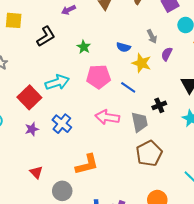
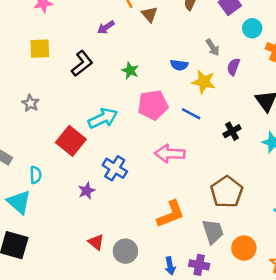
gray trapezoid: (139, 122) -> (213, 232), moved
purple star: (32, 129) -> (87, 191), moved
orange L-shape: (87, 164) -> (171, 214), moved
red triangle: (36, 172) -> (96, 242), moved

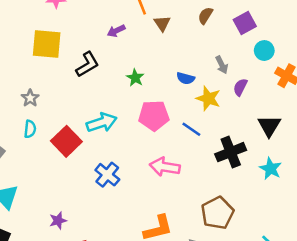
yellow square: (40, 49) -> (47, 44), size x1.4
black cross: (232, 131) -> (231, 152), size x1.6
cyan semicircle: (36, 175) -> (30, 129), moved
purple star: (87, 191) -> (58, 221), moved

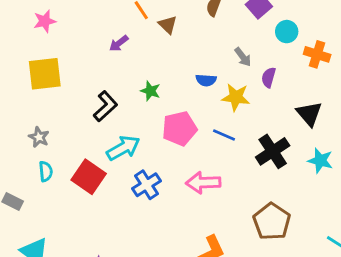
black L-shape: (87, 64) -> (105, 106), moved
blue cross: (107, 175) -> (146, 185), moved, turned 30

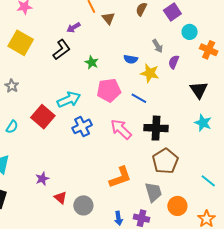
yellow square: (45, 74) -> (21, 43), turned 30
black L-shape: (105, 106) -> (62, 50), moved
black cross: (273, 151) -> (156, 128), moved, turned 30
cyan semicircle: (46, 171) -> (12, 127), moved, turned 32
pink arrow: (203, 183) -> (121, 129), turned 40

